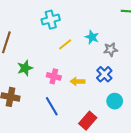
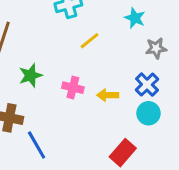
cyan star: (92, 37) -> (135, 18), moved
cyan circle: (115, 101) -> (148, 113), moved
blue line: (52, 106) -> (37, 145), moved

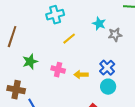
gray star: (156, 48) -> (115, 35), moved

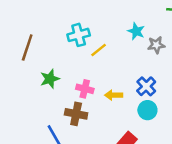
cyan cross: (55, 15) -> (79, 35), moved
brown cross: (16, 90) -> (76, 114), moved

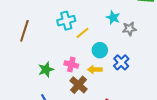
green star: (50, 79) -> (46, 70), moved
cyan circle: (147, 110) -> (100, 50), moved
brown cross: (76, 114) -> (78, 85), moved, turned 30

